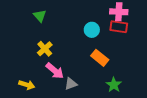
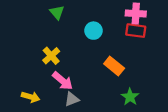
green triangle: (40, 16) -> (57, 12), moved
cyan circle: (92, 30) -> (93, 31), moved
gray triangle: (71, 84) -> (72, 99), moved

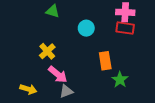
green triangle: (57, 12) -> (53, 11), turned -32
orange rectangle: (114, 66) -> (105, 61), turned 42
green star: (130, 97) -> (120, 80), moved

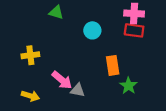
yellow cross: (47, 51) -> (30, 55), moved, turned 35
gray triangle: (66, 91) -> (78, 90), moved, turned 32

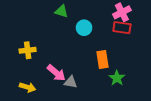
green triangle: (56, 12) -> (61, 11), moved
pink cross: (134, 14) -> (122, 12), turned -30

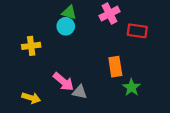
pink cross: (122, 12) -> (110, 14), moved
cyan circle: (84, 28) -> (66, 26), moved
yellow cross: (28, 50) -> (31, 46), moved

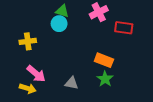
orange rectangle: (115, 67) -> (104, 60), turned -60
pink arrow: (63, 82) -> (36, 74), moved
green star: (131, 87) -> (105, 79), moved

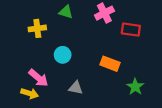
cyan circle: (59, 24) -> (63, 55), moved
yellow cross: (28, 41) -> (37, 28), moved
green star: (105, 79) -> (135, 87), moved

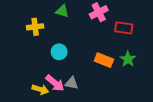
pink arrow: (38, 78) -> (55, 83), moved
green star: (135, 87) -> (128, 59), moved
yellow arrow: (30, 93) -> (40, 89), moved

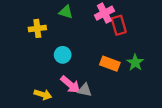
red rectangle: (124, 28) -> (119, 25), moved, turned 66
pink arrow: (55, 83) -> (70, 85), moved
gray triangle: (72, 83) -> (85, 90), moved

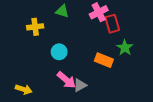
green star: (135, 63) -> (125, 48), moved
gray triangle: (85, 90) -> (80, 85), turned -40
yellow arrow: (43, 94) -> (24, 89), moved

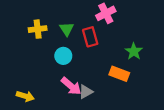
green triangle: (62, 11) -> (67, 29), moved, turned 40
red rectangle: (112, 24) -> (90, 37), moved
orange rectangle: (104, 60) -> (119, 74), moved

